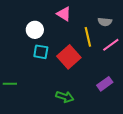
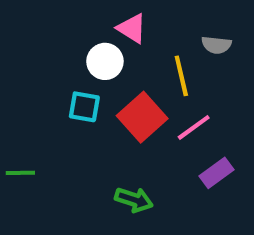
white circle: (35, 30) -> (105, 61), moved
pink line: (111, 45) -> (194, 127), moved

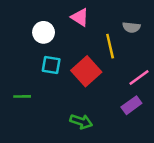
white circle: (105, 61) -> (44, 32), moved
pink line: (194, 127) -> (139, 78), moved
green line: (20, 173) -> (22, 96), moved

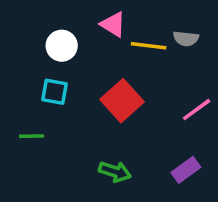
yellow line: (110, 46) -> (149, 46), moved, turned -70
cyan square: (51, 65) -> (55, 92), moved
purple rectangle: (131, 105) -> (186, 170), moved

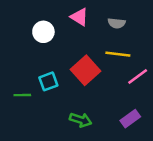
gray semicircle: (186, 39) -> (117, 23), moved
yellow line: (149, 46) -> (118, 54), moved
cyan square: (55, 92) -> (48, 81), moved, turned -30

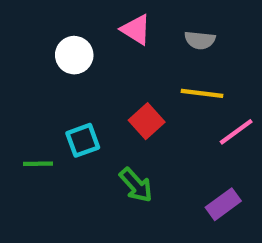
red square: (86, 70) -> (147, 121), size x0.7
green arrow: (81, 120) -> (136, 185), moved, turned 30

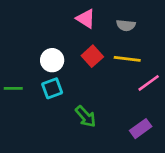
white circle: (74, 55) -> (52, 60), moved
red square: (147, 121) -> (92, 56), moved
green line: (38, 164) -> (13, 88), moved

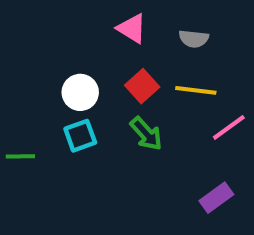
green line: (13, 88) -> (20, 156), moved
green arrow: (86, 116) -> (146, 134), moved

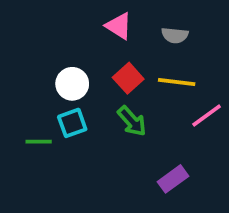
green line: (20, 156) -> (39, 142), moved
purple rectangle: (216, 198) -> (173, 179), moved

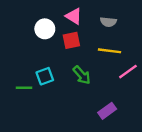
red square: (128, 78) -> (71, 40), moved, turned 30
white circle: (72, 84) -> (45, 29), moved

